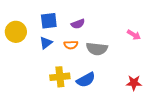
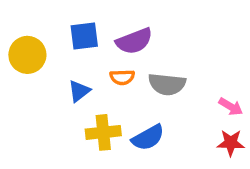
purple semicircle: (78, 24) -> (134, 41), size x1.5
pink arrow: (134, 35) -> (231, 107), moved
blue triangle: (46, 43) -> (79, 91), moved

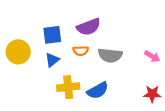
blue square: (84, 36) -> (52, 35), moved
yellow circle: (27, 55) -> (18, 52), moved
pink arrow: (231, 107) -> (152, 56), moved

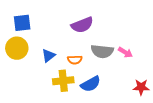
blue square: (52, 35) -> (22, 23), moved
orange semicircle: (81, 51) -> (75, 60), moved
pink arrow: (152, 56) -> (125, 52), moved

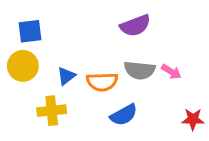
purple semicircle: (82, 25) -> (135, 26), moved
orange semicircle: (75, 60) -> (102, 82), size x1.5
yellow cross: (63, 81) -> (52, 111), moved

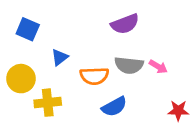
blue square: (30, 31) -> (28, 29), turned 30
yellow circle: (23, 66) -> (21, 79), moved
blue triangle: (66, 76) -> (60, 57), moved

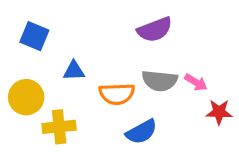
blue triangle: (60, 57) -> (74, 71), turned 36
red star: (178, 111) -> (219, 112), moved

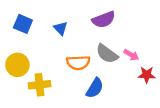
blue triangle: (74, 71) -> (61, 28), moved, turned 48
gray semicircle: (160, 81) -> (107, 54), turned 30
blue semicircle: (142, 132) -> (95, 88), turned -30

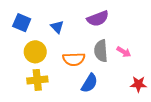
gray semicircle: (107, 54) -> (101, 51), turned 50
yellow circle: (17, 65) -> (35, 52), moved
red star: (147, 75) -> (138, 84), moved

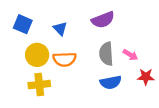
orange semicircle: (74, 59) -> (65, 59), moved
blue semicircle: (89, 83) -> (111, 82), moved, turned 48
red star: (138, 84) -> (146, 77), moved

